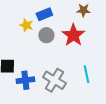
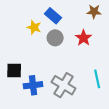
blue rectangle: (44, 14) -> (53, 16), turned 63
red star: (73, 35) -> (83, 38), size x0.7

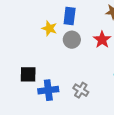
blue rectangle: (53, 16) -> (70, 16), turned 56
gray cross: (64, 85) -> (81, 90), size x0.6

